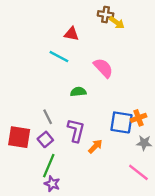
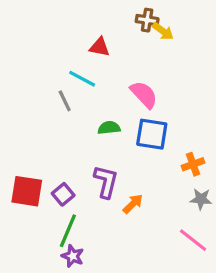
gray line: (48, 117) -> (65, 101), moved
blue square: (121, 122) -> (152, 134), moved

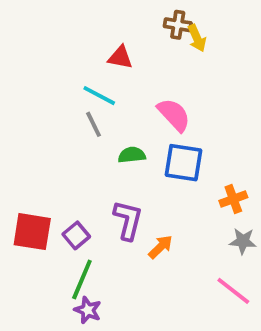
yellow arrow: (163, 31) -> (197, 38), turned 30
gray line: (65, 101) -> (93, 124), moved

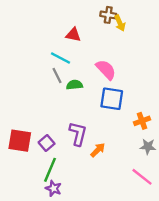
green semicircle: (132, 155) -> (74, 85), moved

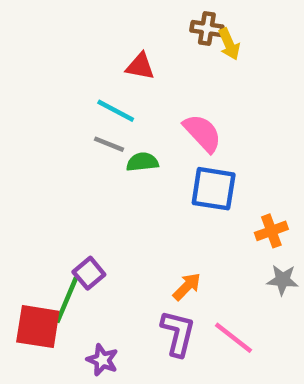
gray line: (57, 75) -> (109, 144), turned -42
purple L-shape: (78, 134) -> (178, 333), moved
red square: (20, 141) -> (38, 327), moved
green line: (50, 170) -> (67, 300), moved
pink line: (142, 177) -> (234, 338), moved

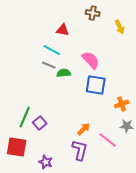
yellow arrow: (229, 44) -> (120, 27), moved
green line: (67, 300) -> (25, 117), moved
pink line: (234, 338) -> (108, 140), moved

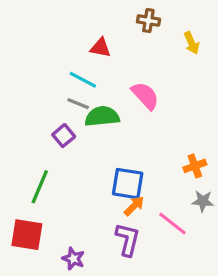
green semicircle: (64, 73) -> (102, 116), size x1.5
blue square: (96, 85) -> (128, 184), moved
purple square: (40, 123) -> (64, 136), moved

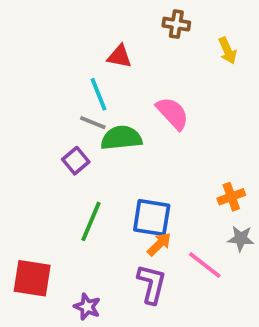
cyan line: (83, 80) -> (99, 94), turned 40
green line: (40, 187) -> (91, 221), moved

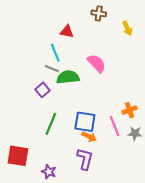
orange arrow: (159, 244) -> (89, 137), turned 72
pink line: (205, 265) -> (115, 126), moved, turned 30

